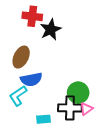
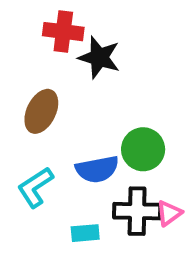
black star: (51, 30) -> (99, 57), turned -30
blue semicircle: (31, 79) -> (97, 169), moved
green circle: (78, 93) -> (143, 149), moved

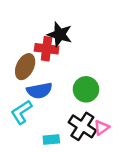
red cross: (63, 32) -> (47, 49), moved
blue semicircle: (97, 169) -> (39, 91), moved
black cross: (137, 211) -> (82, 126), turned 32

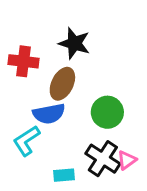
red cross: (47, 49) -> (23, 61), moved
brown ellipse: (25, 67) -> (62, 84), moved

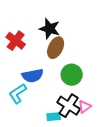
red cross: (23, 61) -> (16, 41), turned 30
brown ellipse: (62, 84) -> (56, 48), moved
cyan rectangle: (64, 175) -> (54, 117), moved

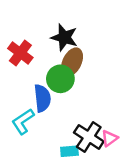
green circle: (72, 75) -> (60, 79), moved
blue semicircle: (33, 76) -> (42, 98), turned -85

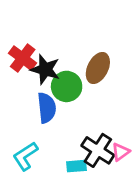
black star: (64, 37) -> (45, 69), moved
brown ellipse: (72, 62) -> (98, 68), moved
cyan L-shape: (23, 121) -> (25, 156), moved

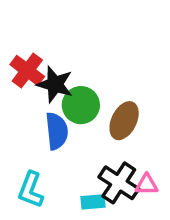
brown ellipse: (98, 68) -> (124, 121), moved
pink triangle: (121, 152) -> (147, 185), turned 36
cyan L-shape: (25, 156) -> (31, 190), turned -36

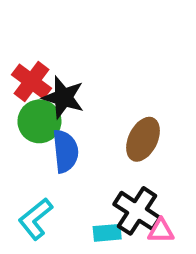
green circle: (81, 105) -> (39, 121), moved
pink triangle: (147, 185) -> (161, 231), moved
cyan L-shape: (31, 190) -> (35, 219), turned 30

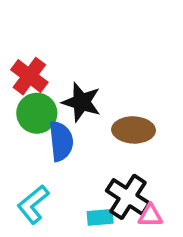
black star: (63, 97) -> (81, 102), moved
brown ellipse: (143, 139) -> (134, 130), turned 66

